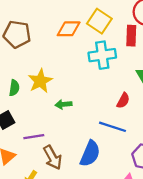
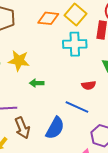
yellow star: (40, 81) -> (19, 61), turned 30
red semicircle: (123, 101) -> (89, 85), turned 48

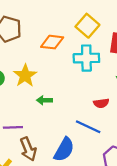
orange diamond: (48, 18) -> (52, 42), moved
yellow star: (19, 61) -> (25, 76), turned 30

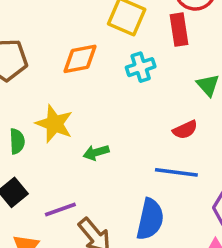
cyan cross: (86, 58) -> (141, 67), size x0.7

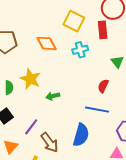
orange diamond: (80, 59) -> (47, 43), turned 70
red semicircle: (185, 130) -> (103, 86), turned 136
purple line: (60, 210) -> (31, 127), turned -36

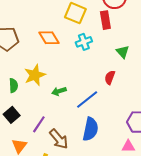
yellow star: (30, 79) -> (35, 75), turned 30
blue line: (97, 110) -> (87, 100), moved, turned -45

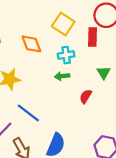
green arrow: (59, 91) -> (62, 76), moved
blue line: (87, 100) -> (28, 113), moved, turned 65

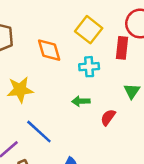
green arrow: (62, 76) -> (81, 101), moved

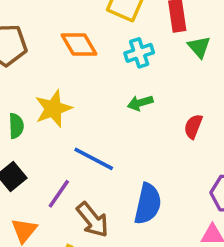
green triangle: (132, 91) -> (199, 47), moved
red semicircle: (108, 117) -> (193, 126), moved

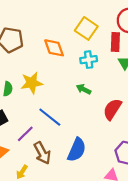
green arrow: (140, 103) -> (84, 89), turned 32
red semicircle: (193, 126) -> (112, 109), size x1.5

